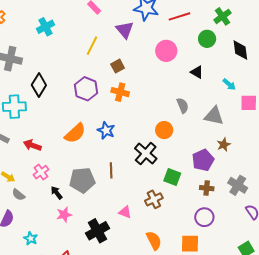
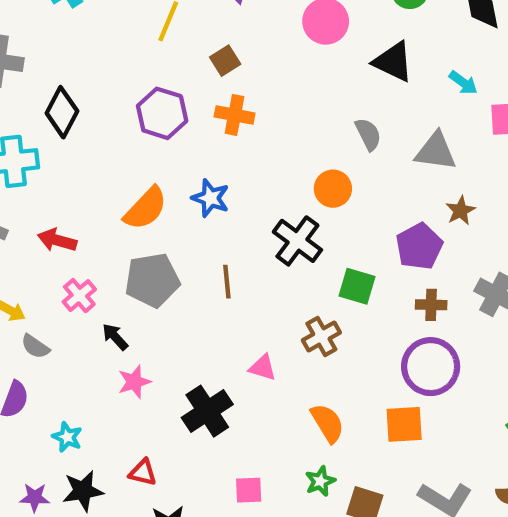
black triangle: (197, 72) -> (393, 62), size x1.5
gray pentagon: (82, 180) -> (152, 280), moved
purple circle: (204, 217) -> (431, 367), size x1.4

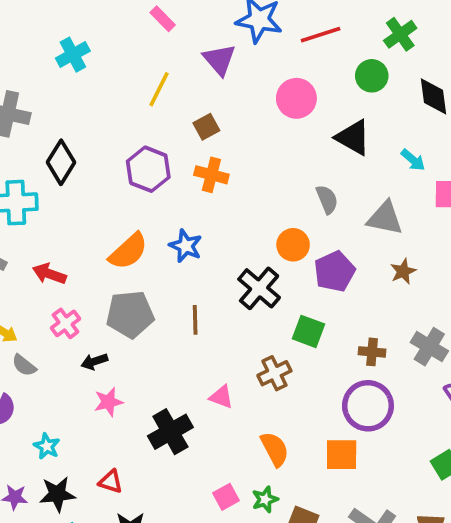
purple pentagon: (419, 246) -> (335, 271), moved
black arrow: (115, 337) -> (94, 362), turned -70
pink square: (249, 490) -> (226, 497), moved, turned -30

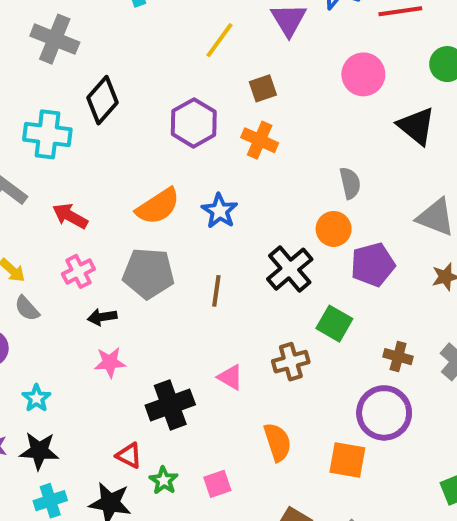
gray semicircle: (327, 199) -> (350, 183), moved
red triangle: (111, 481) -> (129, 455), moved
green star: (265, 499) -> (164, 480), moved, turned -30

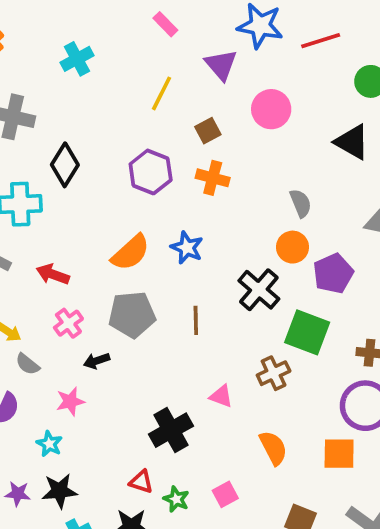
pink circle: (363, 74) -> (271, 109), moved
green square: (334, 324) -> (307, 332), size x1.4
pink star: (110, 362) -> (70, 401), moved

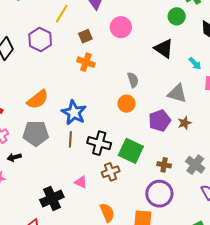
purple hexagon: (151, 172) -> (40, 40), moved
blue star: (187, 248) -> (74, 113), moved, size x1.4
purple pentagon: (333, 273) -> (160, 121), moved
black cross: (259, 290) -> (99, 143), moved, turned -30

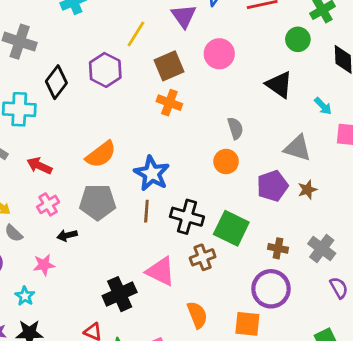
brown square: (85, 36) -> (169, 66), size x1.5
pink triangle: (81, 182) -> (161, 271), size x1.6

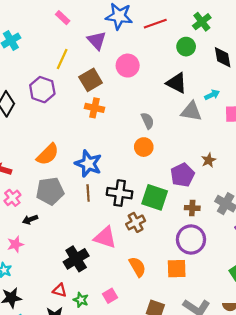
cyan arrow: (323, 106) -> (212, 95), turned -64
gray triangle: (298, 148) -> (191, 111), moved
purple pentagon: (272, 186) -> (182, 175), moved

